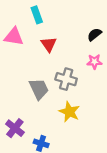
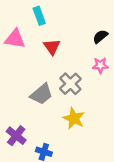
gray cross: (66, 79) -> (70, 84), turned 30
gray trapezoid: (39, 89) -> (42, 94), turned 75

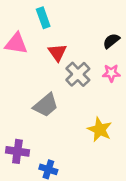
gray cross: (70, 84) -> (78, 74), moved
yellow star: (74, 118) -> (100, 130), moved
purple cross: (16, 136) -> (17, 151), turned -30

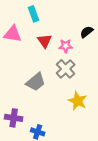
pink star: (111, 73) -> (66, 46), moved
gray cross: (78, 74) -> (66, 69), moved

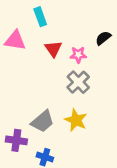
gray trapezoid: (36, 82) -> (43, 121), moved
yellow star: (78, 101) -> (76, 120), moved

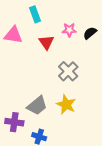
pink star: (78, 55) -> (69, 30), moved

